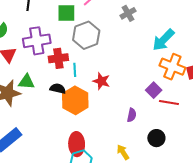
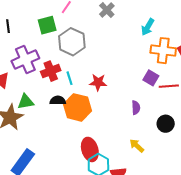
cyan arrow: (163, 40) -> (148, 27), size x0.7

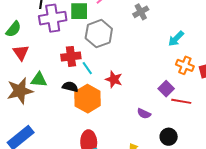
orange cross: (163, 51) -> (185, 65), size x0.7
purple cross: (25, 60) -> (53, 18), moved
cyan line: (70, 78) -> (87, 68), turned -32
purple semicircle: (136, 108) -> (144, 114), turned 104

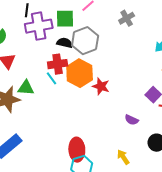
cyan line: (87, 68) -> (52, 78), moved
black semicircle: (70, 87) -> (65, 43), moved
orange hexagon: (88, 99) -> (80, 73), moved

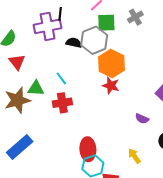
black line: (27, 10) -> (60, 14), moved
green square: (65, 19) -> (106, 23), moved
red cross: (58, 64) -> (62, 103), moved
orange hexagon: (80, 73) -> (112, 63), moved

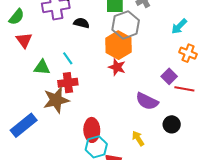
gray hexagon: (94, 40) -> (126, 25), moved
brown star: (17, 100) -> (56, 100), moved
purple semicircle: (142, 119) -> (147, 101), size x1.6

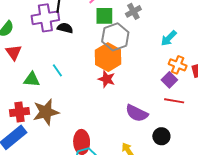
black semicircle: (81, 23) -> (65, 28), moved
purple square: (169, 76) -> (169, 80), moved
red cross: (68, 83) -> (20, 112), moved

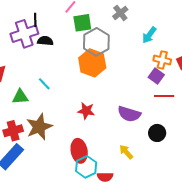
gray cross: (133, 11) -> (120, 13), moved
red star: (107, 79) -> (86, 111), moved

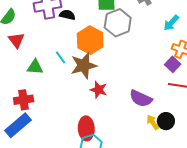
orange hexagon: (92, 63) -> (90, 40), moved
brown star: (39, 127) -> (84, 66), moved
yellow arrow: (126, 152) -> (153, 122), moved

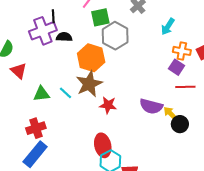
cyan line: (61, 57) -> (65, 93), moved
yellow arrow: (153, 122) -> (170, 113), moved

